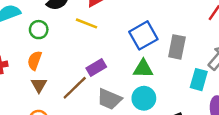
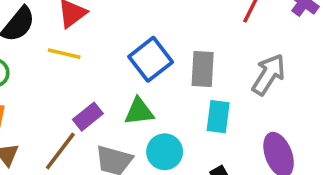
green triangle: (143, 69) -> (139, 111), moved
cyan rectangle: (199, 80) -> (218, 117), moved

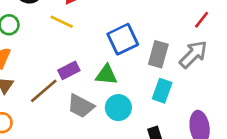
gray arrow: (269, 74) -> (193, 54), moved

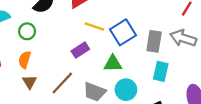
yellow line: (62, 22) -> (94, 26), moved
gray arrow: (193, 54) -> (183, 38), turned -110
purple rectangle: (69, 70) -> (80, 50), moved

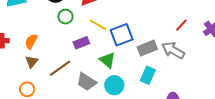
green circle: (27, 31) -> (65, 17), moved
gray rectangle: (154, 41) -> (147, 48), turned 48
green triangle: (113, 64) -> (107, 60), turned 30

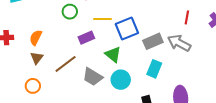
yellow line: (98, 25) -> (103, 19), turned -30
red line: (181, 25) -> (187, 17), turned -32

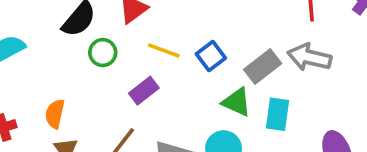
yellow line: (103, 19) -> (164, 50), turned 36
blue square: (127, 29) -> (211, 56), size x0.7
green triangle: (113, 55) -> (237, 102), moved

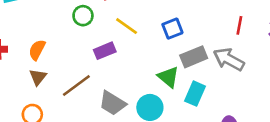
blue square: (211, 56) -> (172, 29), moved

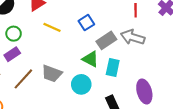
green circle: (83, 16) -> (14, 34), moved
purple rectangle: (105, 51) -> (12, 54), moved
gray trapezoid: (112, 103) -> (52, 74), moved

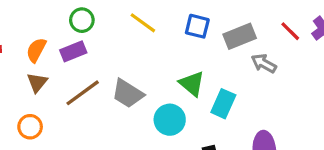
red line: (136, 10) -> (290, 31), moved, turned -56
blue square: (86, 23) -> (197, 26), turned 35
gray arrow: (133, 37) -> (264, 63), size x0.7
gray rectangle: (106, 40) -> (240, 36), moved

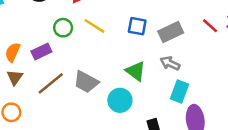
green circle: (82, 20) -> (63, 28), moved
gray arrow: (264, 63) -> (170, 63), moved
cyan rectangle: (223, 104) -> (179, 92), moved

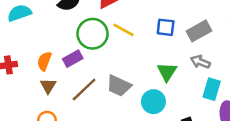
green circle: (63, 28) -> (93, 34), size x1.6
green triangle: (136, 71) -> (167, 72), turned 30

